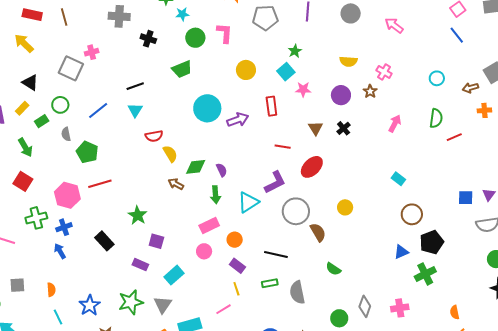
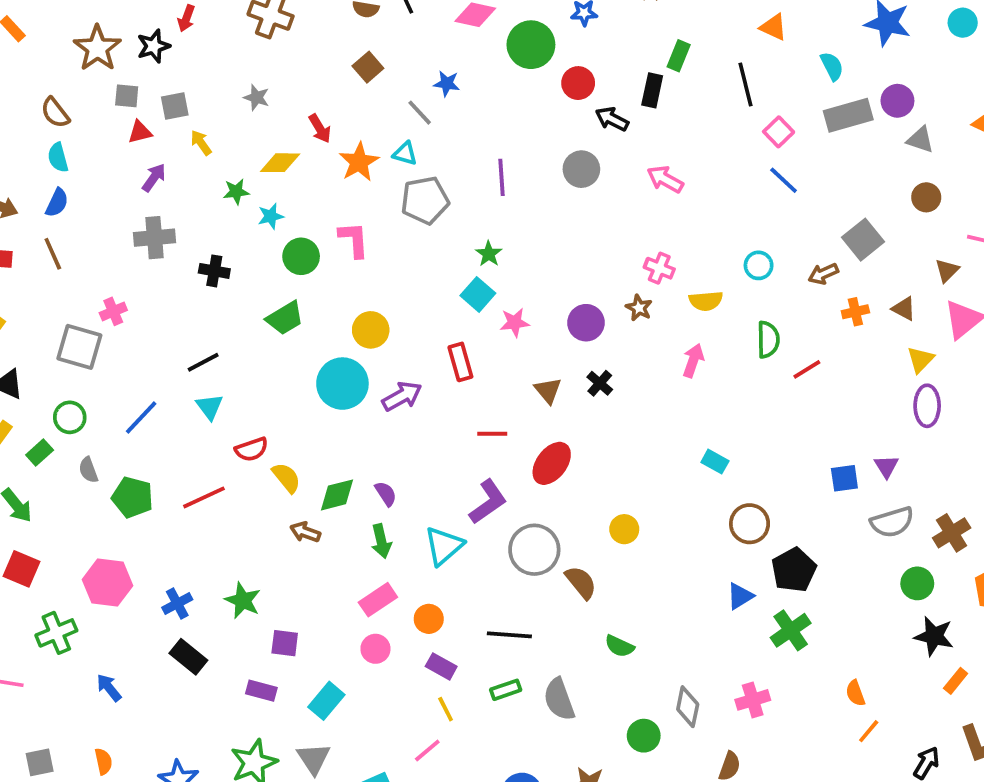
yellow semicircle: (348, 61) -> (706, 301), moved
yellow circle: (246, 70) -> (371, 330), moved
red line: (100, 184) -> (204, 497), moved
blue cross: (64, 227) -> (177, 604), moved

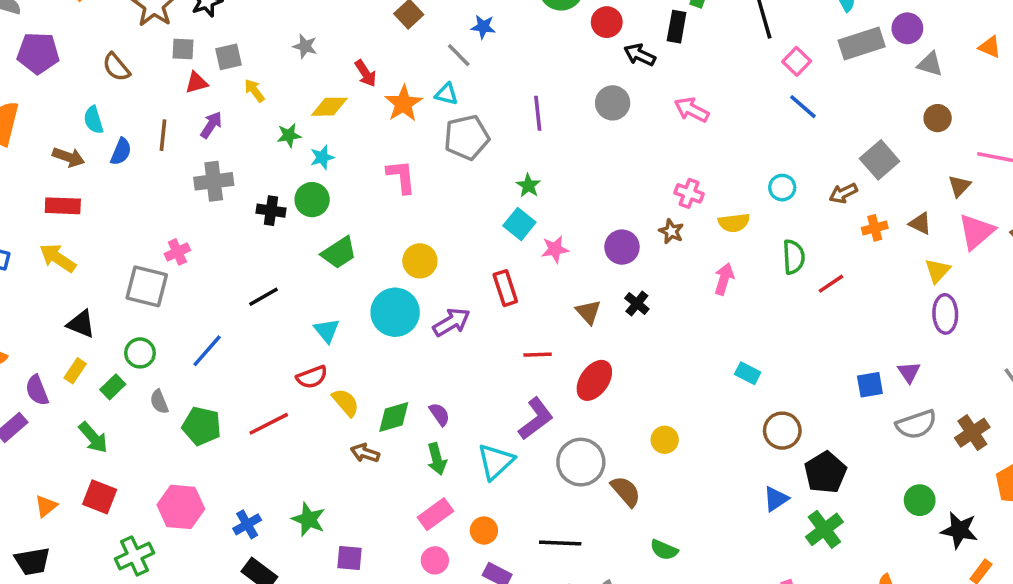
cyan semicircle: (58, 157) -> (93, 120), moved
brown line: (53, 254) -> (163, 135), moved, turned 32
green circle: (301, 256) -> (312, 200), moved
cyan triangle: (210, 407) -> (327, 331), moved
green circle: (917, 583) -> (920, 500), moved

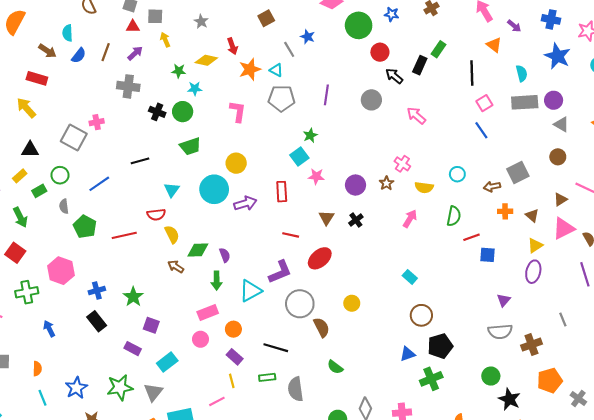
black triangle: (81, 324) -> (30, 150), turned -36
blue square: (870, 385) -> (487, 255), moved

